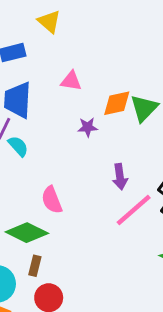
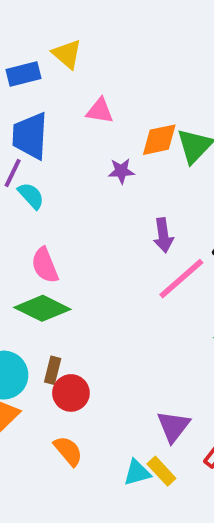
yellow triangle: (49, 22) -> (67, 54), moved
pink semicircle: (52, 200) -> (45, 265), moved
brown rectangle: (35, 266) -> (53, 370), moved

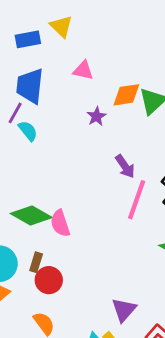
purple star: (121, 171) -> (97, 116), turned -30
purple arrow: (163, 235) -> (125, 166), turned -30
pink semicircle: (45, 265) -> (60, 223), moved
pink line: (181, 279) -> (137, 200), turned -33

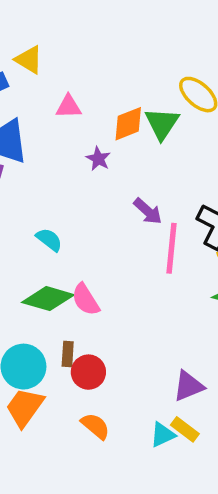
cyan semicircle: (28, 131) -> (49, 240), moved
purple triangle: (124, 310) -> (189, 386), turned 40

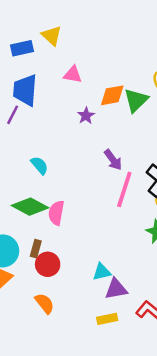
pink semicircle: (86, 300) -> (56, 213), turned 30
yellow rectangle: (185, 429) -> (107, 319), turned -60
cyan triangle: (163, 435) -> (102, 272), moved

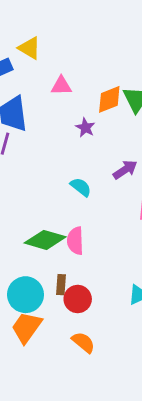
purple arrow: (113, 160) -> (125, 170), turned -75
cyan semicircle: (39, 165) -> (81, 187), moved

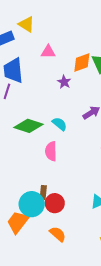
green diamond: (45, 240) -> (29, 126), moved
pink semicircle: (75, 241) -> (51, 151), moved
cyan circle: (25, 295) -> (32, 204), moved

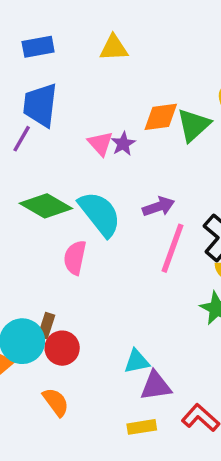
yellow triangle: (26, 24) -> (114, 48), moved, turned -48
pink triangle: (48, 52) -> (100, 144), moved, turned 35
cyan semicircle: (60, 124) -> (100, 214), size x1.8

